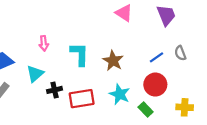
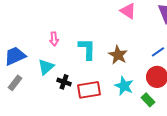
black cross: (55, 90) -> (64, 82), turned 32

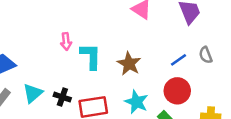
pink arrow: (54, 39) -> (66, 41), moved
cyan triangle: (46, 67) -> (33, 93), moved

